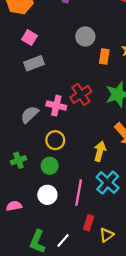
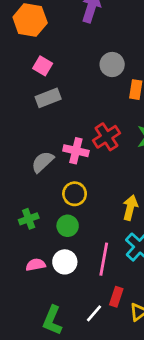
pink semicircle: (14, 206) -> (36, 265), moved
white line: (63, 241) -> (94, 313), moved

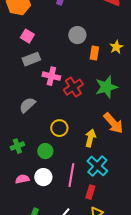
pink cross: (76, 151) -> (51, 76), moved
yellow circle: (75, 194) -> (59, 128), moved
red rectangle: (116, 297) -> (90, 192), moved

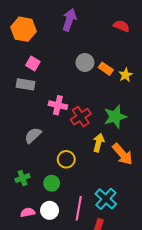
orange rectangle: (94, 53) -> (106, 69), moved, turned -64
gray rectangle: (31, 59) -> (26, 84), moved, turned 30
yellow arrow: (90, 138) -> (98, 143), moved

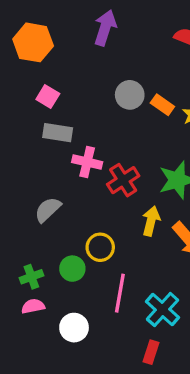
gray rectangle: (26, 84) -> (58, 133), moved
green circle: (52, 183) -> (72, 269), moved
pink line: (79, 208) -> (120, 293), moved
pink semicircle: (28, 212) -> (33, 306), moved

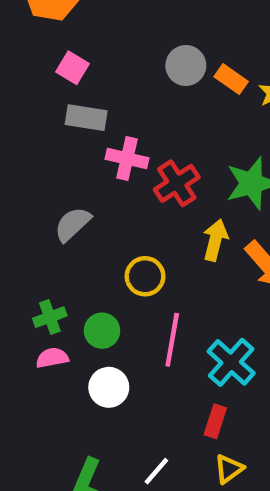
green circle: (72, 269) -> (102, 331), moved

